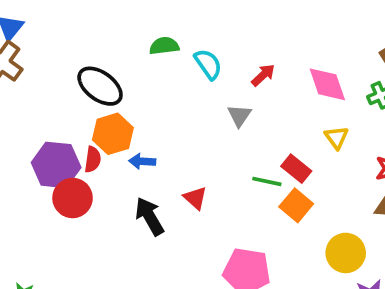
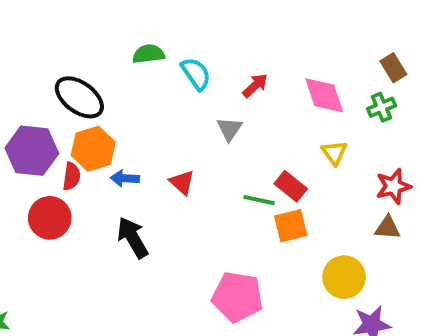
purple hexagon: (56, 165) -> (32, 151), moved
red triangle: (195, 198) -> (182, 182), moved
orange square: (296, 205) -> (291, 226), turned 36

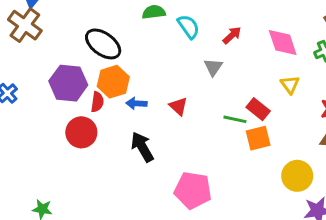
pink pentagon: (237, 297) -> (193, 190), moved

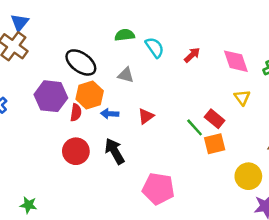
gray triangle: (213, 67) -> (126, 75), moved, turned -49
red triangle: (178, 106) -> (146, 116), turned 42
green line: (235, 119) -> (195, 127), turned 36
red circle: (81, 132) -> (76, 151), moved

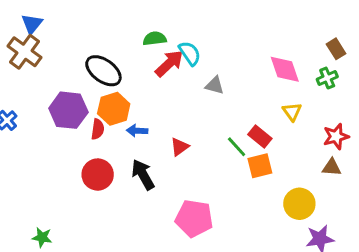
red arrow: (192, 55) -> (169, 63), moved, size x1.5
gray triangle: (126, 75) -> (215, 85), moved
red triangle: (146, 116) -> (180, 147), moved

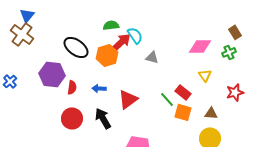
pink diamond: (285, 69) -> (200, 46), turned -70
orange hexagon: (114, 109) -> (107, 55), moved
red triangle: (180, 147) -> (128, 99), size x1.5
orange square: (260, 166) -> (183, 112), turned 30
brown triangle: (332, 167) -> (211, 113), moved

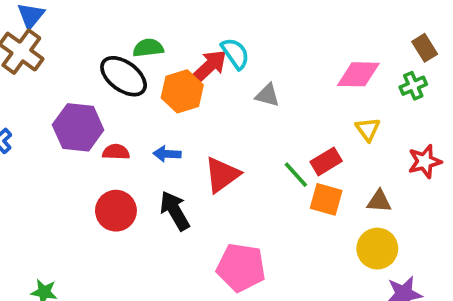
green semicircle: (111, 25) -> (148, 48), moved
red semicircle: (72, 87) -> (116, 152), turned -96
red rectangle: (183, 92) -> (326, 161), turned -70

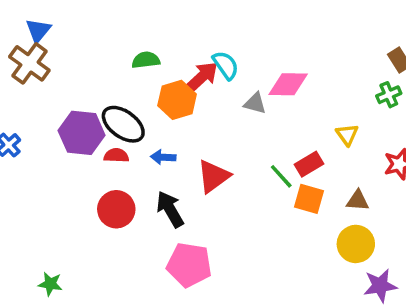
pink diamond: (358, 74) -> (288, 84), moved
black ellipse: (124, 76) -> (123, 124), moved
pink pentagon: (241, 267) -> (189, 265), moved

